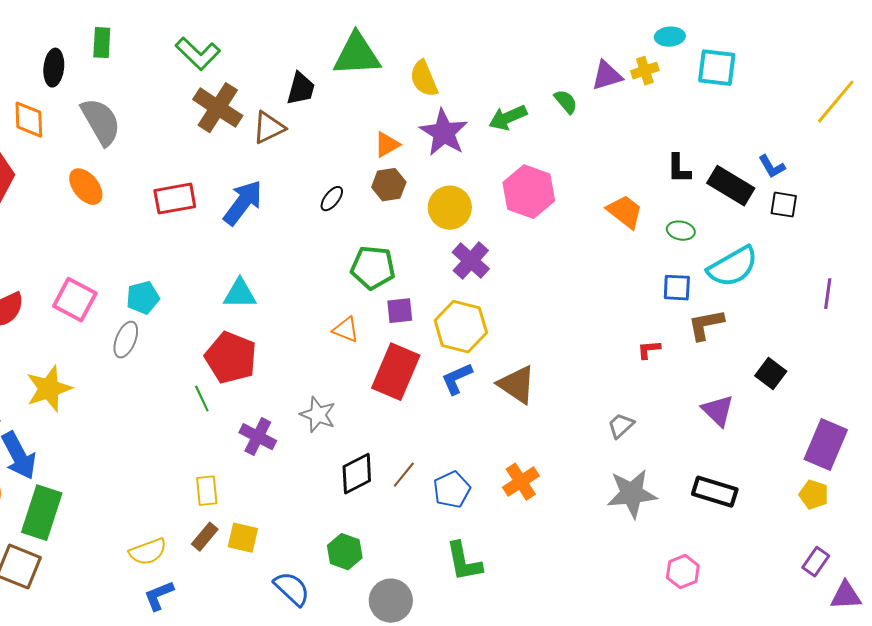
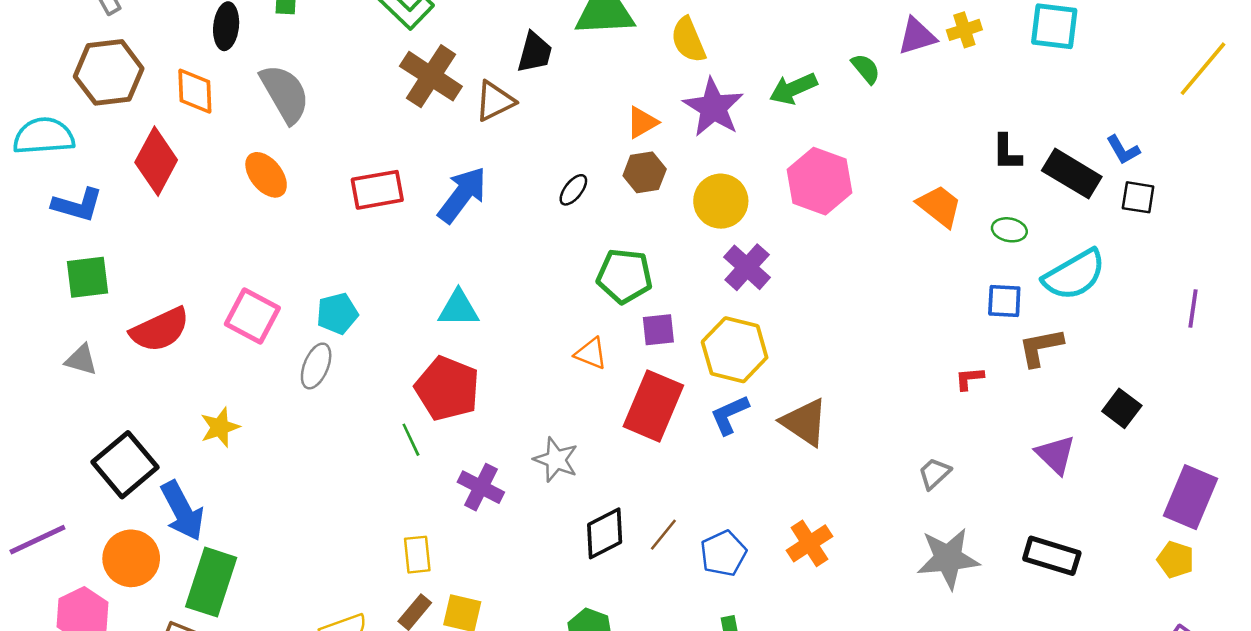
yellow star: (49, 389) -> (220, 427), size x0.7

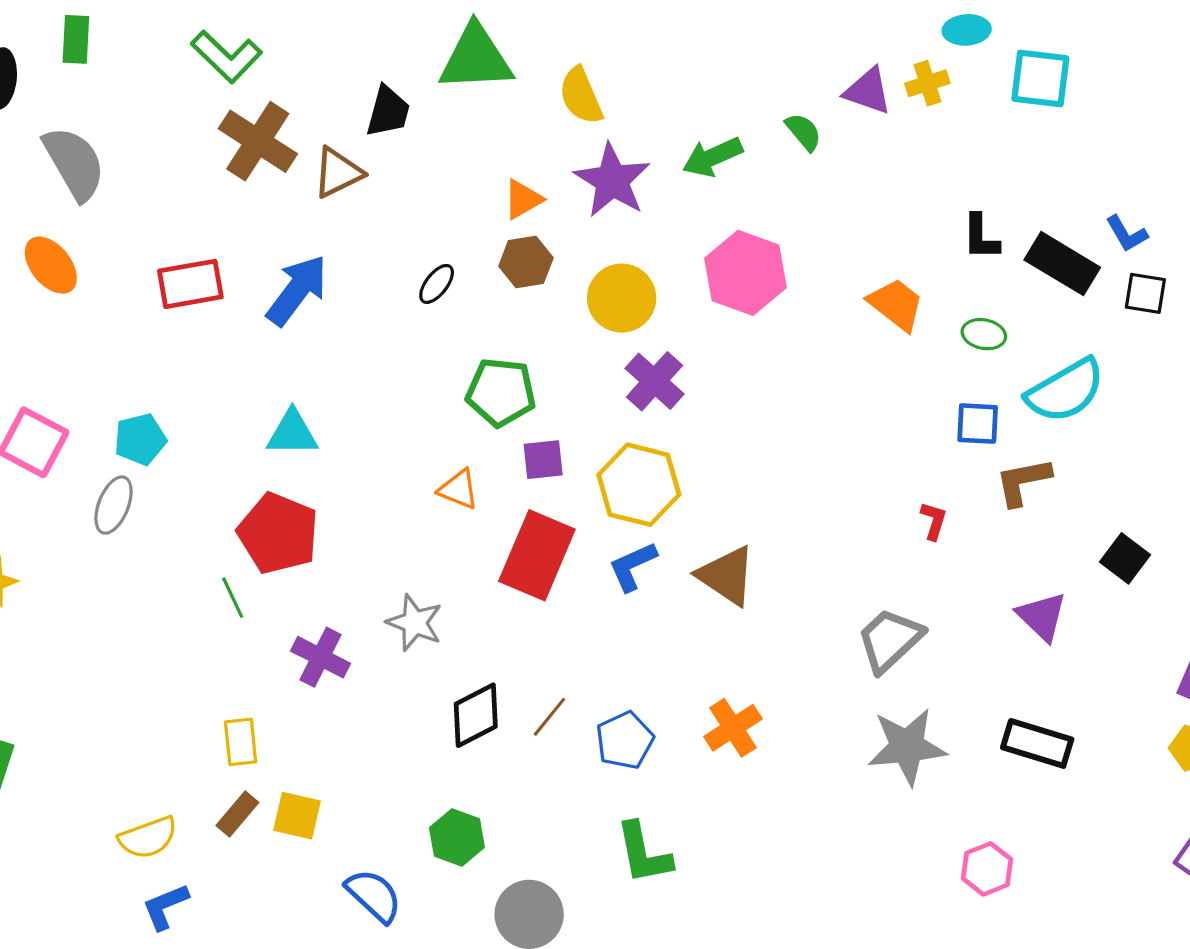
purple triangle: (917, 36) -> (868, 91), turned 36
red L-shape: (969, 378) -> (934, 521), turned 112
gray trapezoid: (934, 473) -> (890, 640), size x1.6

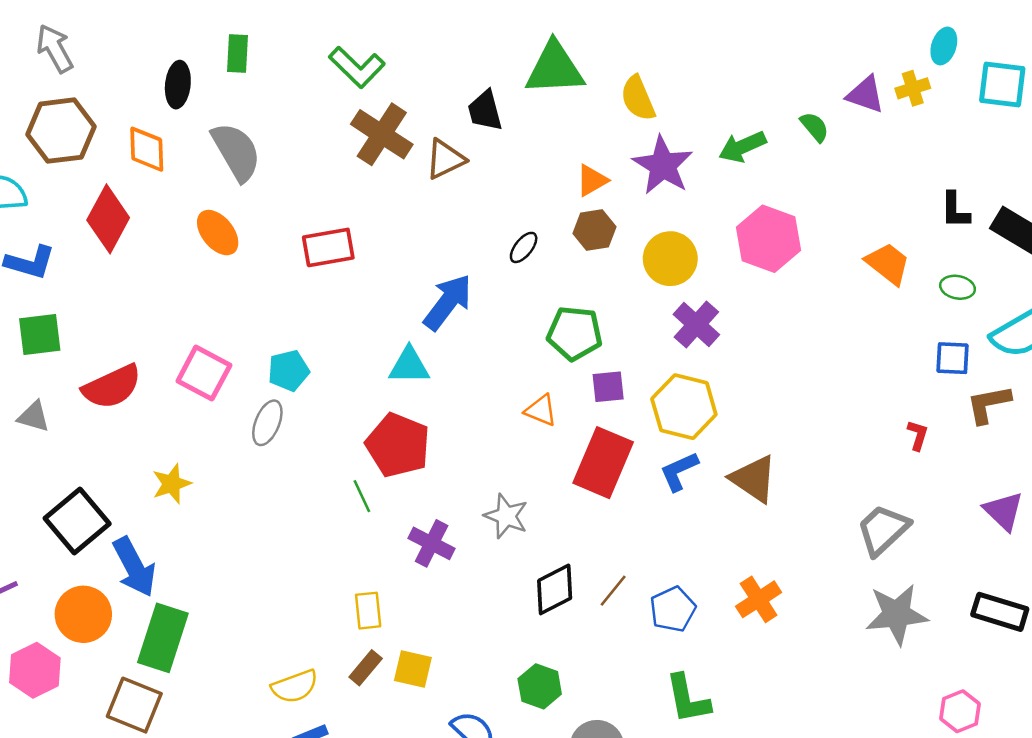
cyan ellipse: (967, 30) -> (944, 46), turned -68
black trapezoid: (388, 111) -> (485, 111), turned 150
blue arrow: (297, 290) -> (448, 302), moved

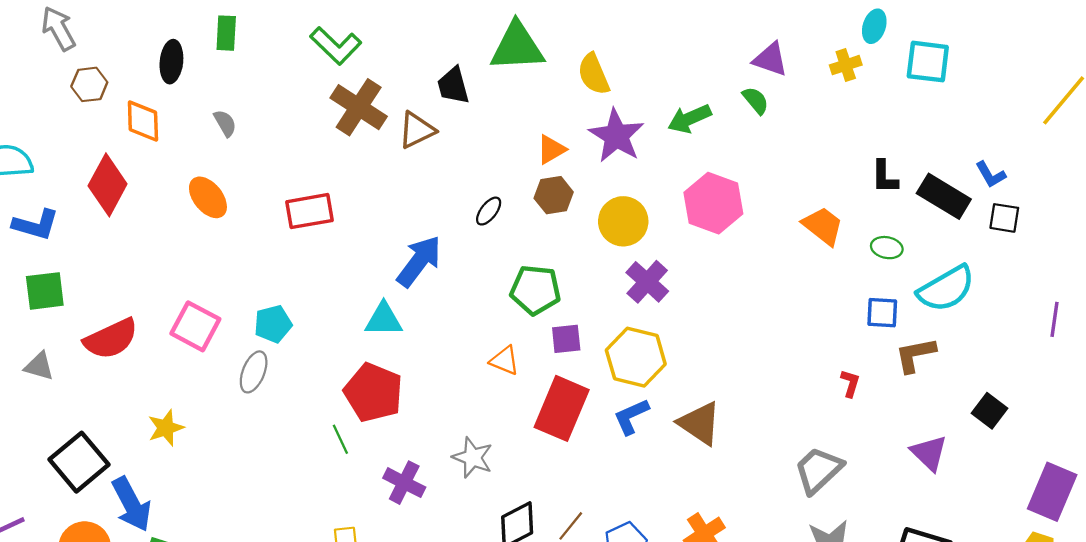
purple triangle: (865, 95) -> (770, 59), moved
brown hexagon: (61, 131) -> (89, 84), moved, size x0.6
gray semicircle: (236, 152) -> (225, 123), size x0.5

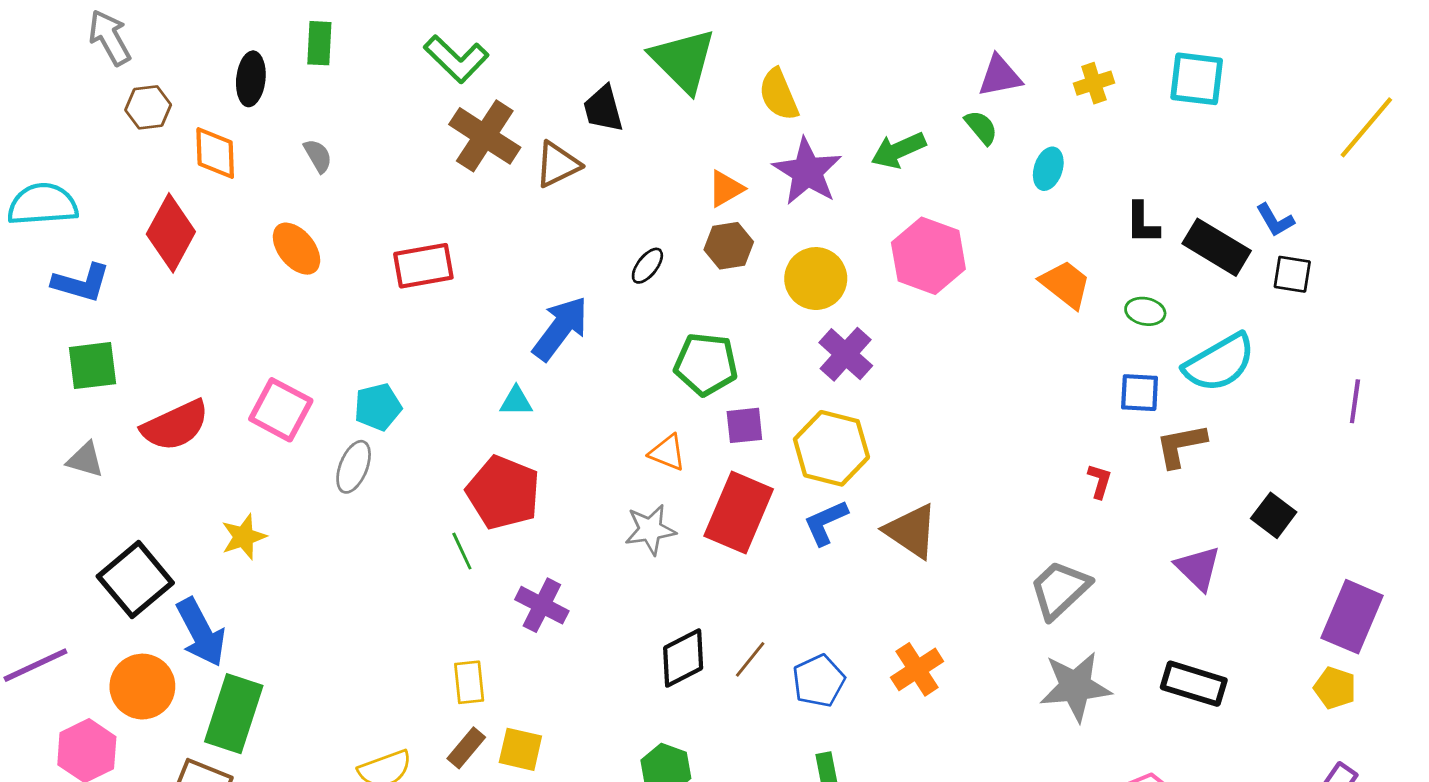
cyan ellipse: (874, 26) -> (1048, 169), moved
green triangle: (517, 47) -> (683, 60), turned 48
purple triangle: (770, 59) -> (1000, 76), turned -30
cyan triangle: (384, 319) -> (516, 401), size x0.7
gray star: (473, 458) -> (650, 530), moved, turned -30

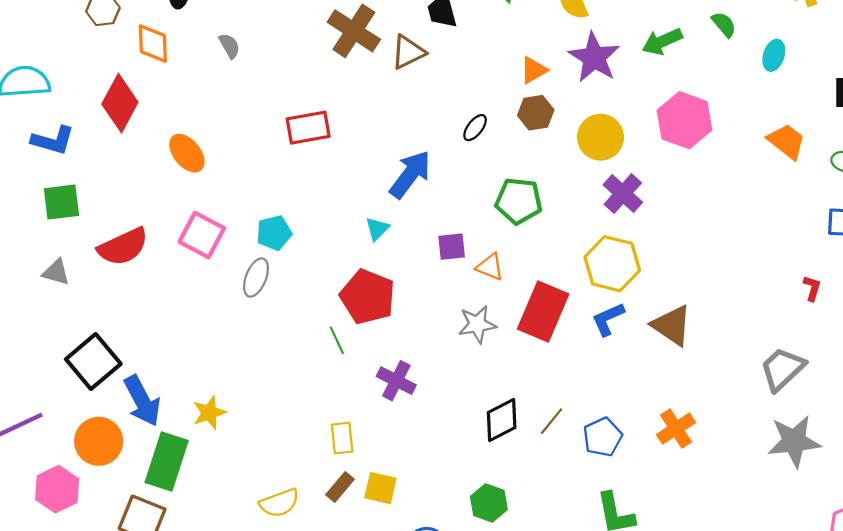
orange ellipse: (296, 249) -> (187, 153), moved
cyan triangle: (516, 401) -> (377, 229), turned -45
purple square: (744, 425) -> (452, 247), moved
yellow star: (244, 537) -> (209, 413), moved

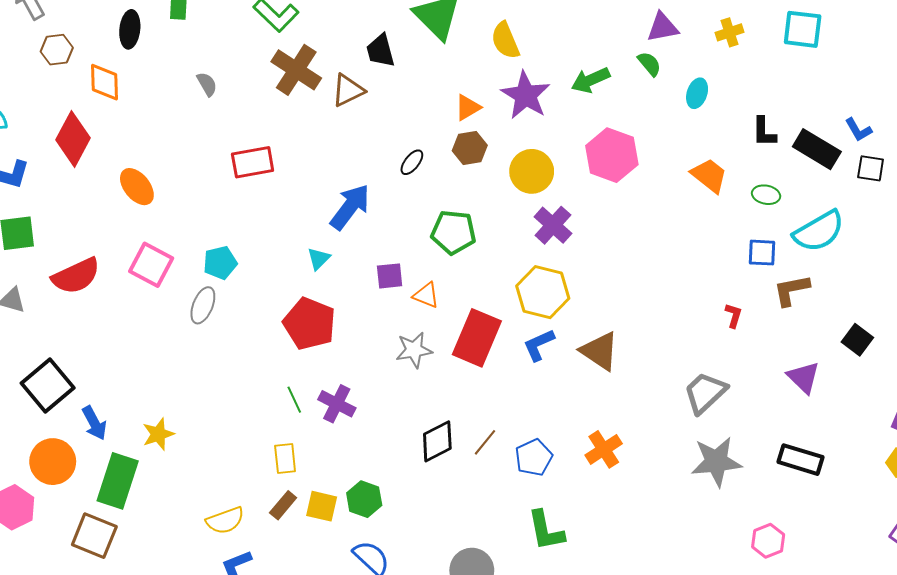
gray semicircle: (229, 46) -> (207, 84), moved
green line: (337, 340) -> (294, 400), moved
blue arrow: (142, 401) -> (94, 423), size x0.7
green hexagon: (489, 503) -> (364, 499), moved

